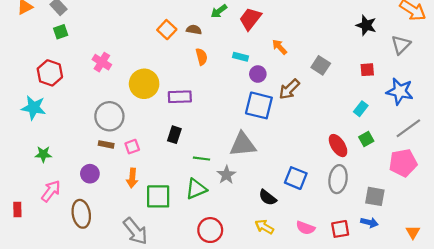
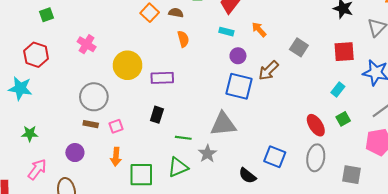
cyan rectangle: (241, 57) -> (226, 32), moved
red square: (367, 70) -> (344, 52), size x1.5

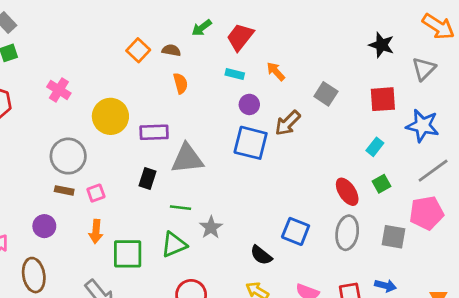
gray triangle: (223, 124) -> (187, 159), moved
gray square: (352, 175) -> (393, 237), moved

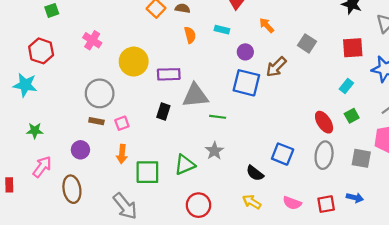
cyan rectangle: (235, 74) -> (222, 30), moved
green line: (181, 208) -> (218, 117), moved

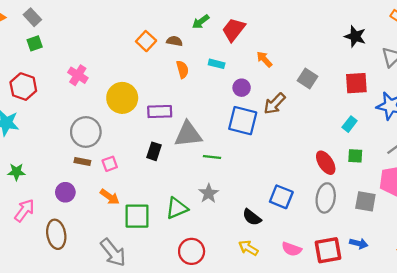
green square: (352, 116) -> (355, 156), turned 32
orange arrow: (122, 154) -> (110, 197), turned -60
red square: (326, 204) -> (328, 250), size x1.4

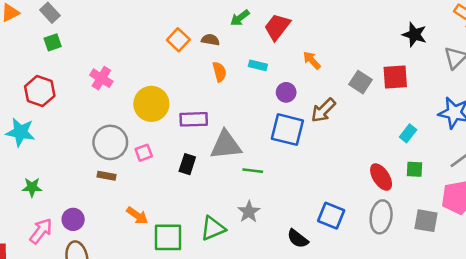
red square: (356, 83) -> (395, 77), moved
pink square: (110, 164) -> (144, 153), moved
purple circle: (65, 192) -> (73, 219), moved

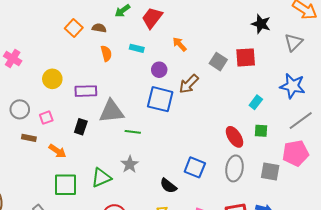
yellow circle: (151, 104) -> (52, 79), size x0.7
gray circle: (110, 142) -> (20, 109), size x0.7
brown rectangle: (106, 176) -> (29, 138), moved
orange arrow: (137, 216) -> (57, 151), moved

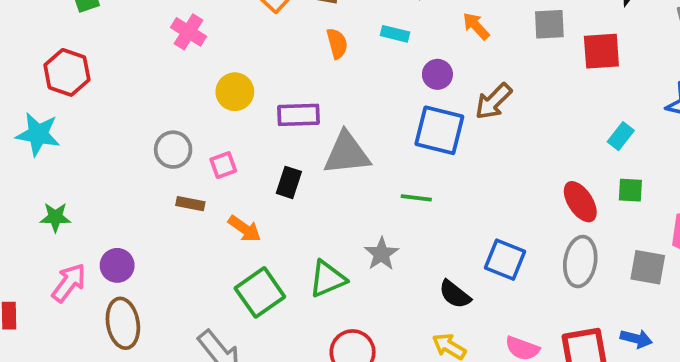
pink cross: (13, 59) -> (189, 32), moved
gray square: (218, 62) -> (549, 24), moved, turned -36
green line: (133, 132) -> (416, 198), moved
green square: (66, 185) -> (260, 292), turned -35

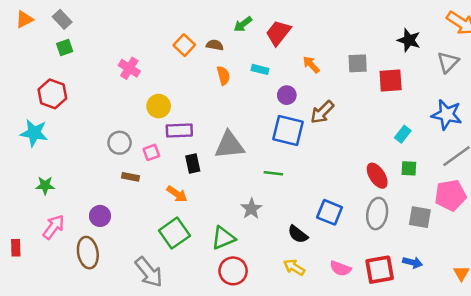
purple rectangle: (299, 115) -> (179, 131), moved
black rectangle: (289, 182) -> (193, 163), turned -30
orange arrow: (244, 229) -> (177, 194), moved
purple circle: (117, 265) -> (100, 216), moved
green triangle: (327, 279) -> (223, 238), moved

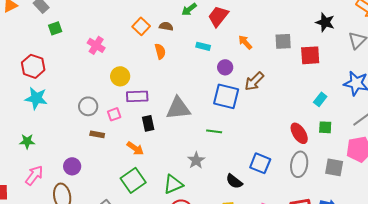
green square: (65, 47) -> (55, 28), moved
orange semicircle: (223, 76) -> (160, 51), moved
cyan star: (34, 133) -> (36, 98), moved

